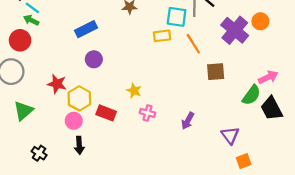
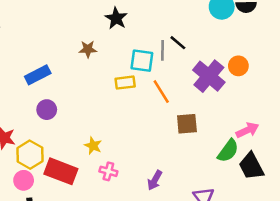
red rectangle: (106, 113) -> (61, 171), size x1.4

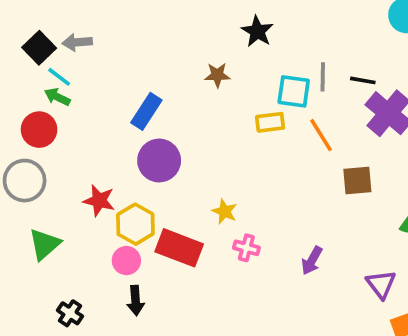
black line: (178, 43) -> (363, 80), moved, turned -30
blue rectangle: (38, 75) -> (146, 111), turned -30
purple circle: (47, 110) -> (159, 161), size x1.5

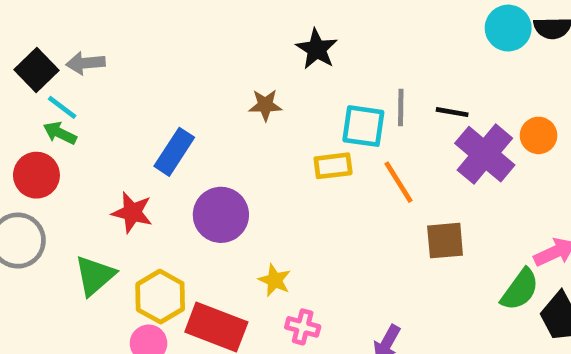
purple circle: (159, 161) -> (221, 215), moved
red star: (99, 201) -> (132, 212), moved
green triangle: (45, 244) -> (95, 276), moved

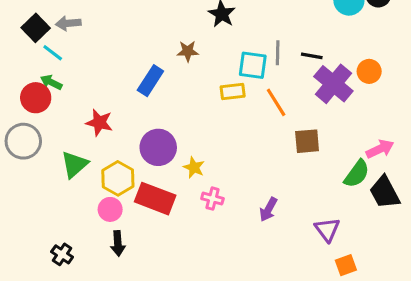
green arrow: (60, 133) -> (51, 82), moved
blue rectangle: (174, 152) -> (150, 81), moved
purple circle: (221, 215) -> (158, 147), moved

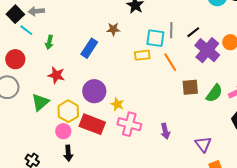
black line: (312, 56) -> (193, 32), turned -48
green arrow: (51, 82) -> (49, 42), moved, turned -104
green semicircle: (357, 174) -> (214, 93), moved
pink cross: (212, 199) -> (129, 124), size x1.6
purple arrow: (268, 209) -> (165, 131), turned -42

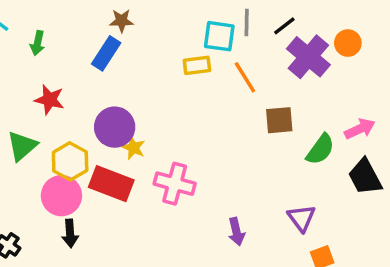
brown star: (113, 29) -> (121, 21), moved
green semicircle: (214, 93) -> (320, 149), moved
yellow star: (117, 104) -> (133, 148), moved
pink circle: (63, 131) -> (61, 196), size x1.5
purple arrow: (165, 131) -> (236, 232), moved

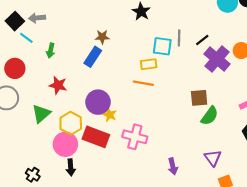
orange line: (245, 77) -> (143, 83), moved, turned -48
green semicircle: (320, 149) -> (210, 116), moved

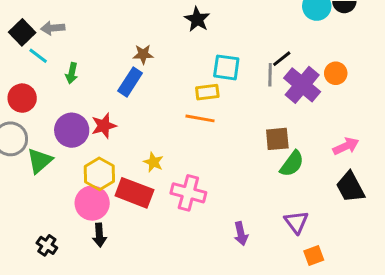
gray line: (179, 38) -> (270, 75), moved
red star: (58, 85) -> (104, 126), moved, turned -30
purple circle: (98, 102) -> (72, 130), moved
green triangle: (41, 114) -> (40, 161), moved

